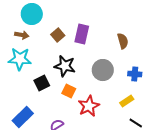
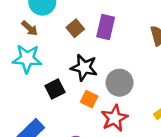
brown arrow: (22, 35) -> (30, 28), turned 32
gray circle: (103, 70) -> (119, 83), moved

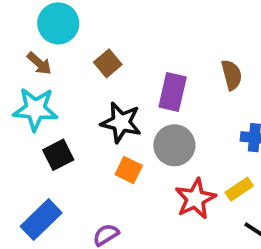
purple rectangle: (106, 27) -> (173, 92), moved
black square: (55, 89) -> (58, 155), moved
red star: (114, 118) -> (195, 199), moved

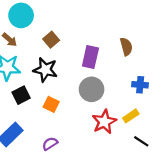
black star: (121, 122) -> (45, 70), moved
orange square: (129, 170) -> (51, 104), moved

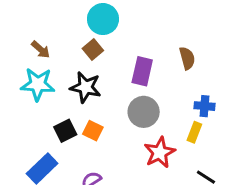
cyan circle: (21, 15) -> (103, 19), moved
black square: (21, 95) -> (65, 131), moved
yellow rectangle: (131, 116) -> (194, 132), moved, turned -35

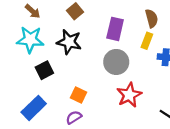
black square: (65, 131) -> (44, 70), moved
orange square: (93, 131) -> (79, 95), moved
yellow rectangle: (194, 132) -> (147, 41), moved

